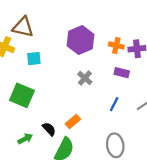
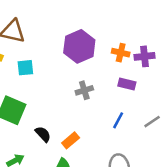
gray cross: (85, 78) -> (84, 90), turned 32
black semicircle: (49, 129) -> (43, 134), moved

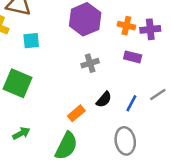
blue line: (118, 120) -> (131, 103), moved
black semicircle: (43, 134) -> (104, 100), moved, turned 84

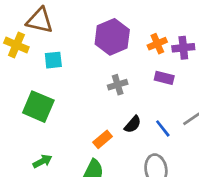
orange cross: (126, 26) -> (157, 44), turned -36
blue line: (131, 103) -> (163, 128), turned -66

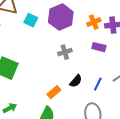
cyan square: (53, 60) -> (31, 20), moved, turned 32
blue line: (163, 128) -> (98, 84), turned 64

